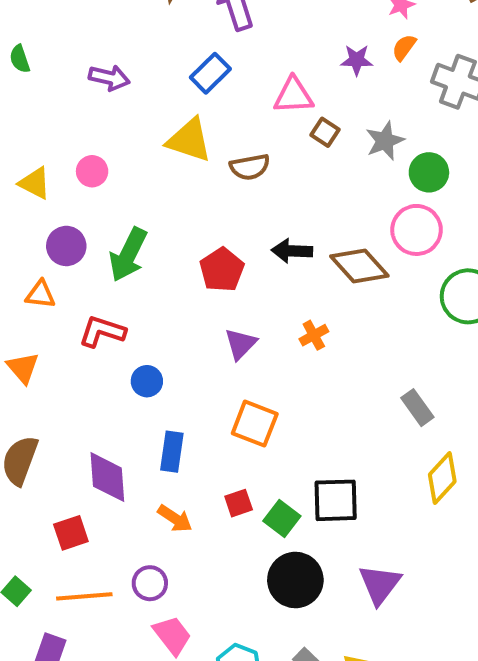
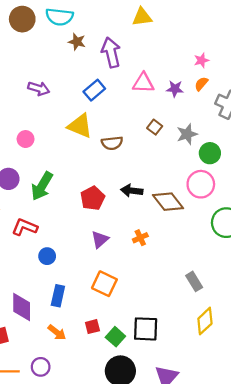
pink triangle: (293, 96) -> (143, 83), moved

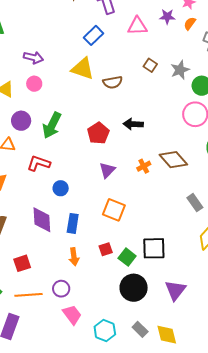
purple arrow: (39, 89) -> (33, 58), moved
purple star: (175, 89) -> (167, 17), moved
brown diamond: (168, 202) -> (173, 160), moved
purple diamond: (22, 307) -> (42, 220), moved
orange arrow: (57, 332) -> (74, 257), turned 48

